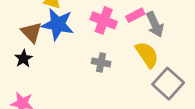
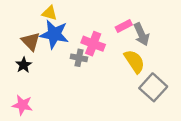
pink cross: (104, 20) -> (93, 44), moved
gray cross: (101, 62) -> (79, 58), moved

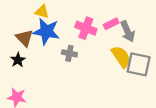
pink cross: (93, 44) -> (86, 28), moved
gray square: (153, 87) -> (139, 64), moved, turned -30

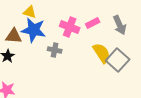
gray arrow: (128, 31) -> (120, 25), moved
brown triangle: (24, 38) -> (14, 36), turned -42
gray square: (139, 64) -> (118, 60), turned 30

